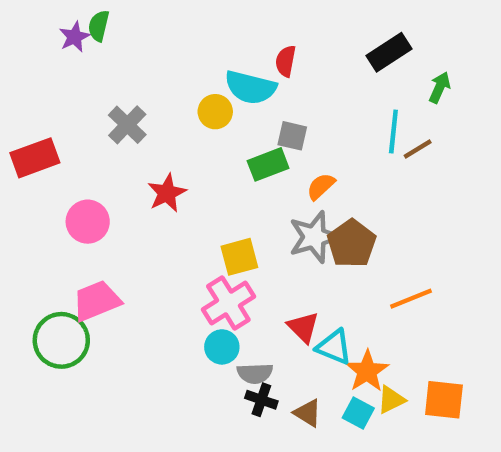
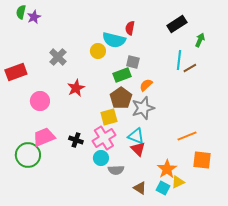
green semicircle: (99, 26) -> (21, 12), moved
brown pentagon: (352, 244) -> (121, 98), moved
cyan triangle: (334, 347) -> (136, 136), moved
black cross: (261, 400) -> (76, 140), moved
orange square: (444, 400) -> (202, 160), moved

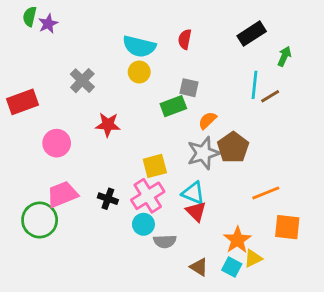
cyan semicircle: (114, 40) -> (139, 46), moved
red star: (76, 88) -> (108, 125), turned 30
brown pentagon: (121, 98) -> (233, 147), moved

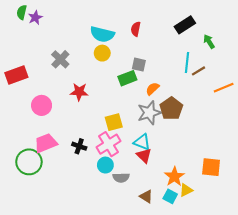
green arrow: (284, 56) -> (209, 42), turned -56
orange line: (266, 193) -> (224, 88), moved

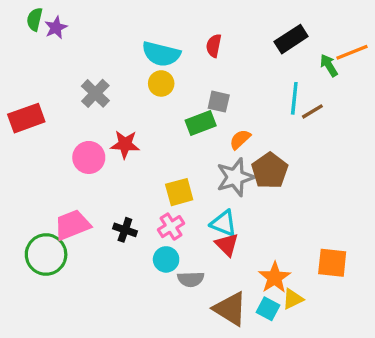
orange line: (224, 88) -> (352, 52), moved
pink circle: (42, 105) -> (89, 157), moved
pink cross: (109, 144) -> (171, 227), size x0.7
brown triangle: (146, 196) -> (230, 309), size x1.6

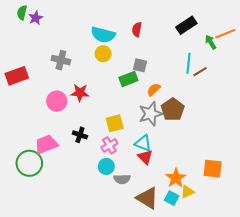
gray cross: (95, 93) -> (61, 60), turned -30
black cross: (125, 230) -> (80, 135), moved

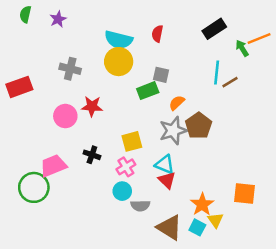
purple star: (36, 18) -> (58, 19), moved
yellow circle: (103, 54) -> (119, 62), size x1.5
yellow triangle: (187, 192) -> (215, 220), turned -40

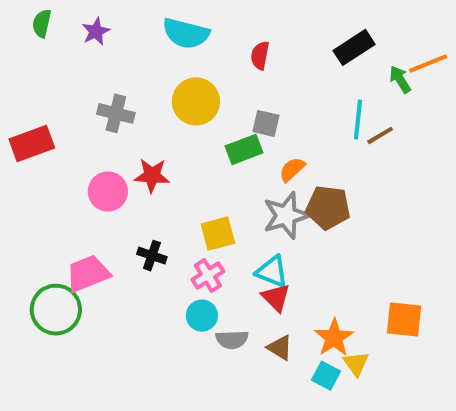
cyan semicircle: (119, 40) -> (186, 33), moved
brown pentagon: (199, 126) -> (328, 208), turned -30
brown triangle: (169, 227) -> (280, 348), moved, size x0.6

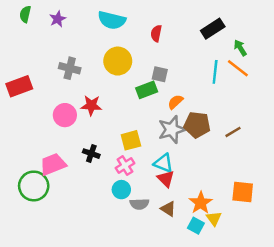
orange line: (428, 63) -> (238, 68), moved, turned 60
brown line: (380, 135) -> (233, 132), moved

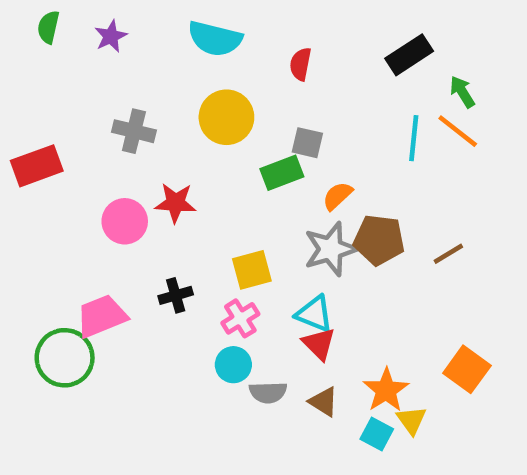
black cross: (91, 154) -> (176, 295), turned -35
orange square: (243, 192) -> (467, 369), turned 30

